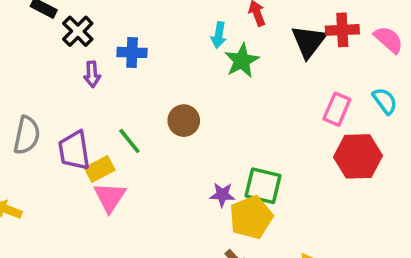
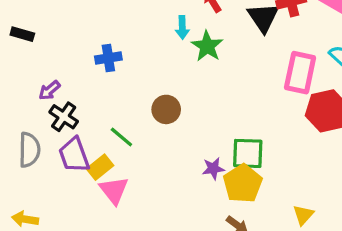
black cross: (78, 31) -> (64, 117), moved
purple arrow: (92, 74) -> (49, 90), moved, turned 65
pink rectangle: (337, 109) -> (300, 73), size x1.4

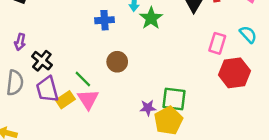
blue cross: (108, 58) -> (105, 20), moved
pink rectangle: (300, 73) -> (217, 43), size x0.7
purple arrow: (49, 90) -> (20, 42), moved, turned -42
pink triangle: (114, 190) -> (88, 99), moved

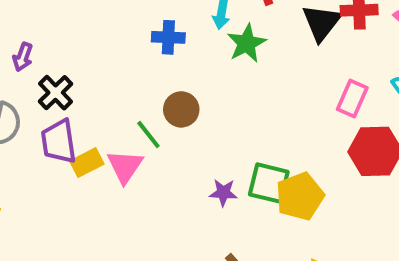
green line: (83, 79) -> (148, 134), moved
yellow pentagon: (168, 121) -> (300, 196), moved

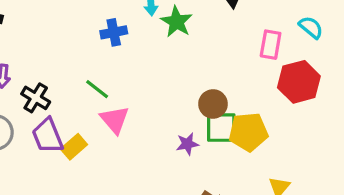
brown circle: (181, 109) -> (213, 104), moved
green line: (148, 134) -> (97, 89), moved
pink triangle: (125, 166) -> (115, 120), moved
yellow pentagon: (300, 196) -> (248, 132), turned 30

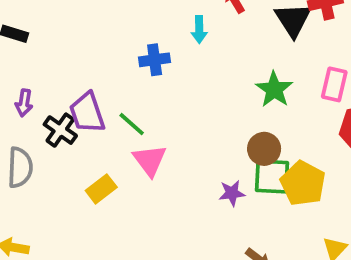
green star: (177, 22) -> (274, 89), moved
yellow pentagon: (248, 132) -> (303, 183), turned 30
purple trapezoid: (48, 136) -> (87, 113), moved

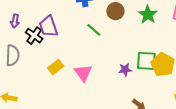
green line: (132, 124) -> (94, 30), moved
brown circle: (264, 149) -> (115, 11), moved
pink triangle: (150, 160) -> (83, 73), moved

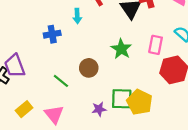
brown circle: (115, 11) -> (89, 68), moved
green line: (94, 30) -> (61, 81), moved

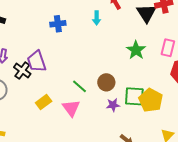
blue cross: (52, 34) -> (58, 24), moved
brown circle: (89, 68) -> (106, 82), moved
green line: (61, 81) -> (80, 86), moved

